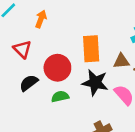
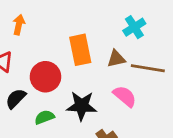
black star: (95, 83) -> (82, 106), moved
green semicircle: (60, 97) -> (44, 117), moved

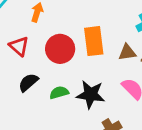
red circle: (45, 77) -> (60, 49), moved
green semicircle: (44, 117) -> (59, 93), moved

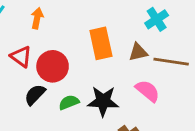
red circle: (60, 49) -> (53, 66), moved

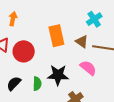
brown triangle: (138, 52) -> (82, 42), turned 48
black semicircle: (35, 95) -> (14, 84), moved
green semicircle: (69, 102) -> (37, 84), moved, turned 112

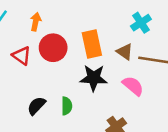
red circle: (24, 51) -> (53, 48), moved
black star: (58, 75) -> (94, 78), moved

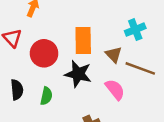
red circle: (53, 48) -> (44, 53), moved
black semicircle: (36, 106) -> (17, 90), turned 120

